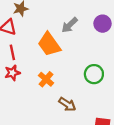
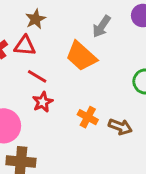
red line: (12, 52) -> (37, 76), turned -35
orange cross: (46, 79) -> (88, 117), moved

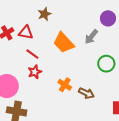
brown star: (35, 19) -> (45, 14), moved
gray arrow: (102, 26) -> (91, 37), moved

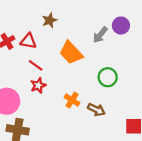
gray arrow: (91, 37) -> (100, 35), moved
green circle: (106, 64) -> (108, 77), moved

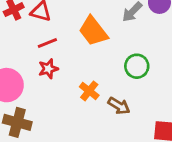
red line: (36, 65) -> (47, 43), turned -63

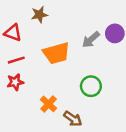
orange trapezoid: (93, 31) -> (56, 53), turned -72

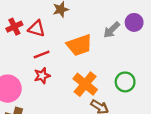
green circle: (91, 86) -> (125, 82), moved
orange cross: (49, 104) -> (85, 84), moved, size x1.5

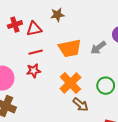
red triangle: (37, 29) -> (34, 29), turned -35
gray arrow: (112, 30) -> (98, 48), moved

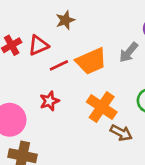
red line: (36, 52) -> (59, 65), moved

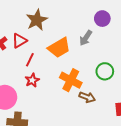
brown star: (65, 20) -> (37, 20), size x1.5
red line: (59, 65) -> (30, 60), moved, turned -32

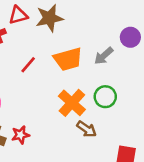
red triangle: (19, 41) -> (18, 15), moved
green circle: (105, 71) -> (105, 97), moved
red star: (32, 80) -> (20, 135), moved

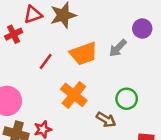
green circle: (105, 97) -> (127, 99), moved
orange cross: (72, 103) -> (74, 95), moved

